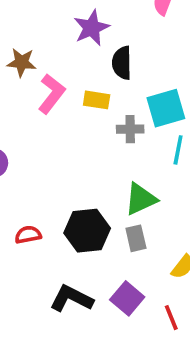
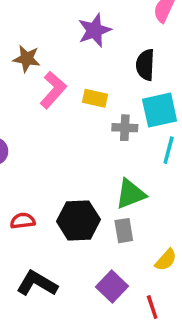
black semicircle: (122, 63) -> (145, 65), moved
black L-shape: (71, 299) -> (37, 283), moved

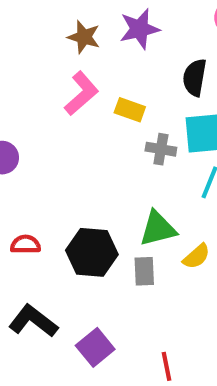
brown star: (27, 59) -> (84, 37), moved
yellow semicircle: (166, 260) -> (196, 256), moved
purple square: (112, 286) -> (95, 347), moved

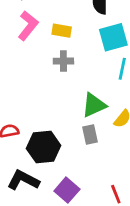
gray cross: (161, 149) -> (63, 61), moved
black hexagon: (92, 252) -> (44, 147), moved

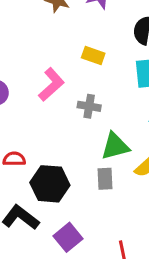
pink L-shape: (28, 26) -> (51, 84), moved
gray cross: (63, 61) -> (89, 106), moved

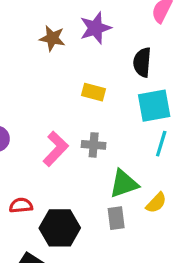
pink L-shape: (51, 84) -> (56, 149), moved

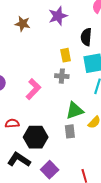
brown star: (52, 38) -> (23, 24), moved
yellow rectangle: (94, 92) -> (66, 55), moved, turned 64
gray cross: (94, 145) -> (62, 76), moved

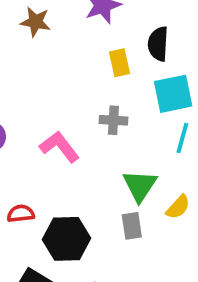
yellow rectangle: (66, 55) -> (120, 63), moved
pink L-shape: (33, 89) -> (60, 147), turned -80
green triangle: (75, 111) -> (140, 186), turned -36

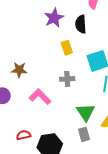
brown star: (35, 22) -> (19, 70), moved
black semicircle: (158, 44) -> (81, 24), moved

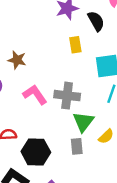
black semicircle: (81, 24) -> (96, 21), turned 144
gray cross: (67, 79) -> (67, 96), moved, size x1.5

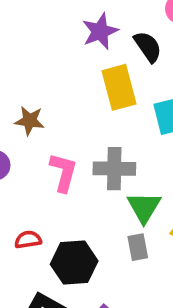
yellow rectangle: (75, 45) -> (119, 87), size x1.6
pink L-shape: (35, 95) -> (63, 172), turned 55

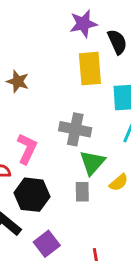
pink L-shape: (63, 172) -> (27, 149), moved

